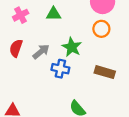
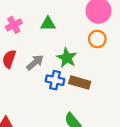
brown rectangle: (105, 72) -> (80, 83), moved

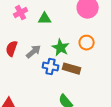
pink cross: (14, 25) -> (21, 13), moved
orange circle: (97, 39) -> (87, 43), moved

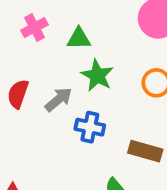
green star: (61, 48) -> (97, 75), moved
brown rectangle: (72, 69) -> (145, 151), moved

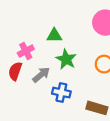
pink cross: (35, 28) -> (26, 51), moved

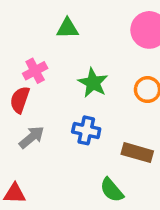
green triangle: (54, 36) -> (67, 28), moved
gray arrow: (41, 75) -> (32, 137), moved

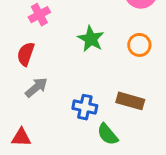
pink cross: (35, 71) -> (39, 15), moved
blue cross: (86, 130) -> (85, 107), moved

